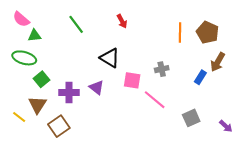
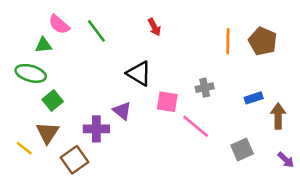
pink semicircle: (21, 19) -> (59, 24), moved
brown arrow: (218, 62) -> (278, 116), moved, turned 150
blue rectangle: (200, 77) -> (254, 98), turned 40
purple cross: (69, 93) -> (96, 129), moved

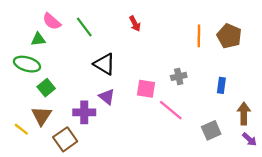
black triangle: (139, 73) -> (104, 64), moved
blue rectangle: (254, 98) -> (221, 85), turned -64
brown arrow: (278, 116) -> (244, 113), moved

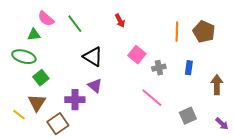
blue rectangle: (221, 85) -> (189, 68), moved
pink square: (146, 89) -> (137, 55), moved, turned 30
brown arrow: (244, 113) -> (217, 85), moved

